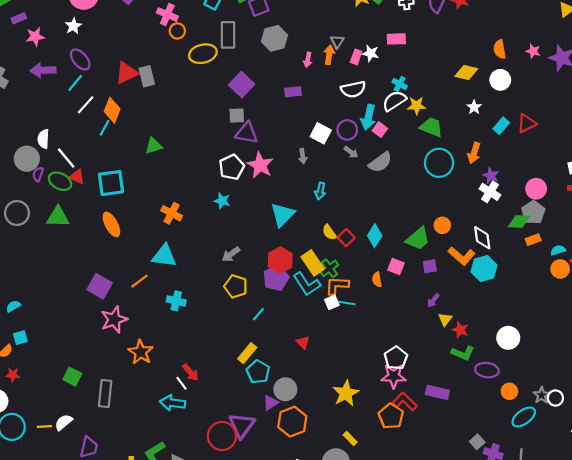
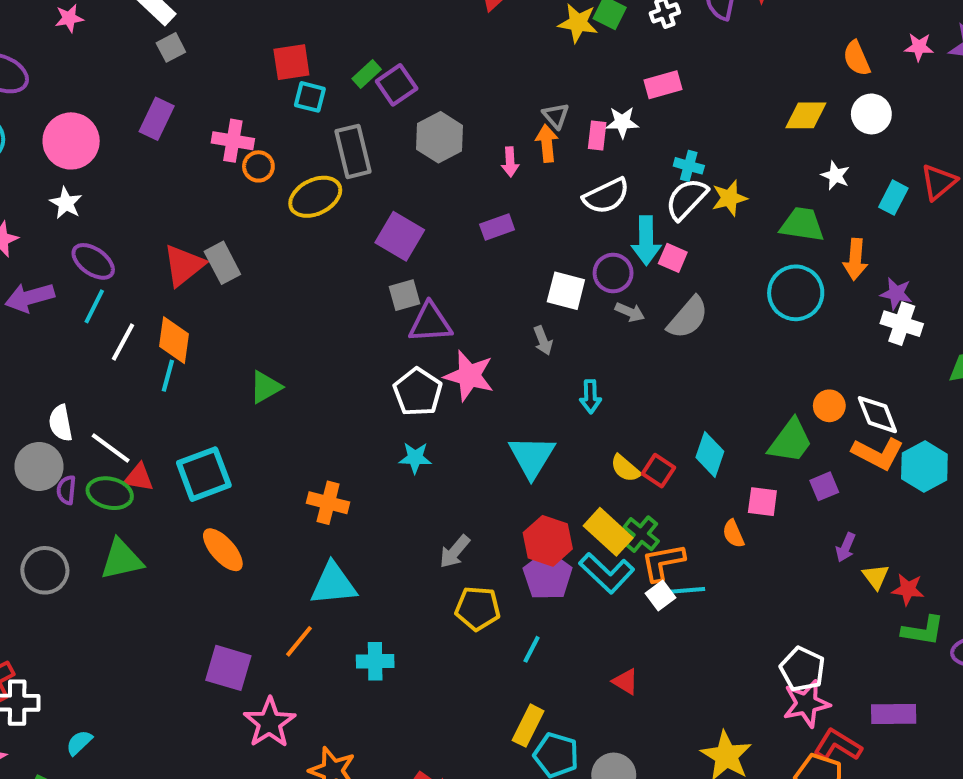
green trapezoid: (431, 127) -> (802, 224), moved
white diamond: (482, 238) -> (877, 415), moved

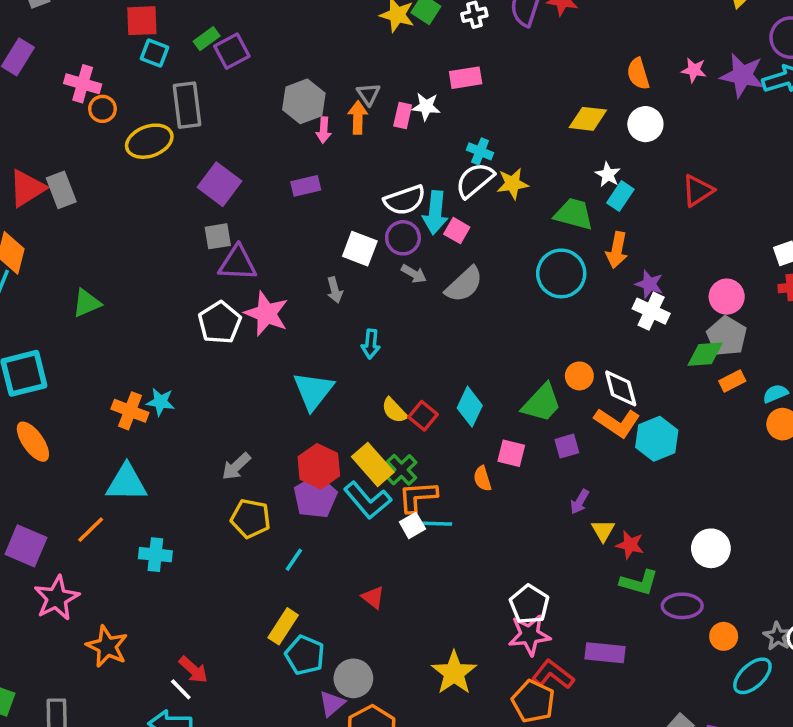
gray hexagon: (440, 137) -> (304, 101), moved
white semicircle: (606, 196) -> (405, 200), moved
cyan rectangle: (893, 198) -> (620, 196), moved
cyan star: (415, 458) -> (161, 402), moved

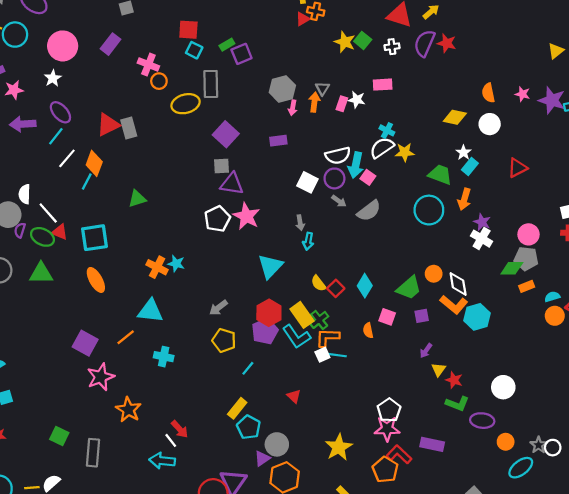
gray arrow: (335, 290) -> (300, 223), moved
gray pentagon: (727, 336) -> (526, 259), turned -30

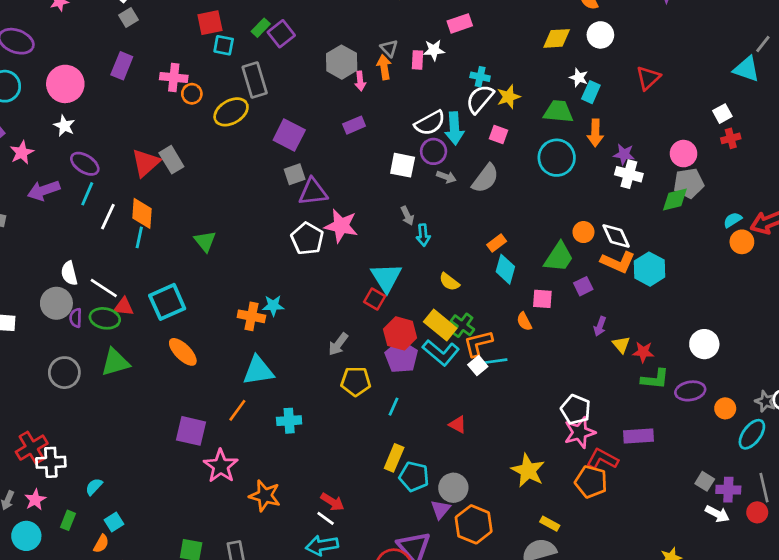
pink square: (368, 177) -> (499, 135), moved
green triangle: (137, 199) -> (205, 241), turned -36
orange rectangle: (527, 286) -> (497, 243), moved
red square: (336, 288) -> (375, 299), moved

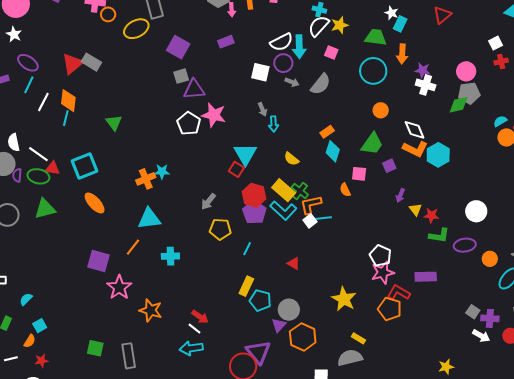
gray rectangle: (171, 160) -> (91, 62), turned -30
orange circle: (583, 232) -> (381, 110), moved
orange cross: (251, 316) -> (146, 179), turned -36

